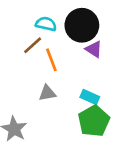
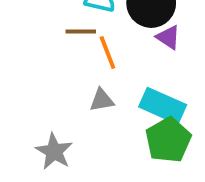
brown line: (33, 45) -> (81, 32), turned 42
cyan rectangle: (90, 97) -> (163, 106), size x1.6

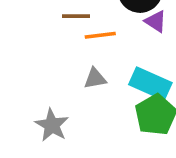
orange line: (107, 53) -> (100, 35), turned -76

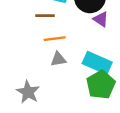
orange line: (100, 35) -> (55, 39), moved

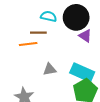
orange line: (55, 39) -> (28, 44), moved

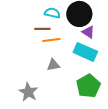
orange line: (28, 44) -> (51, 40), moved
cyan rectangle: (82, 72) -> (85, 52), moved

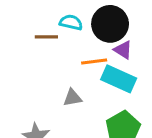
brown line: (42, 29) -> (46, 37), moved
orange line: (51, 40) -> (94, 61), moved

